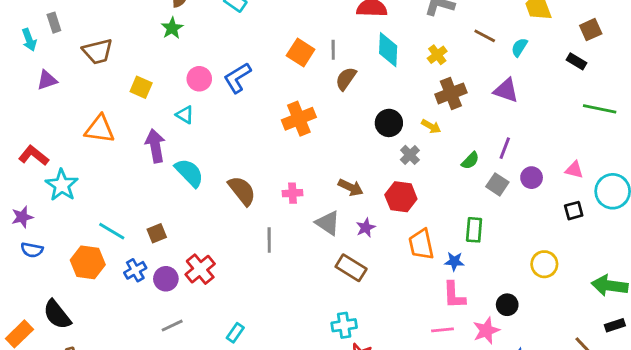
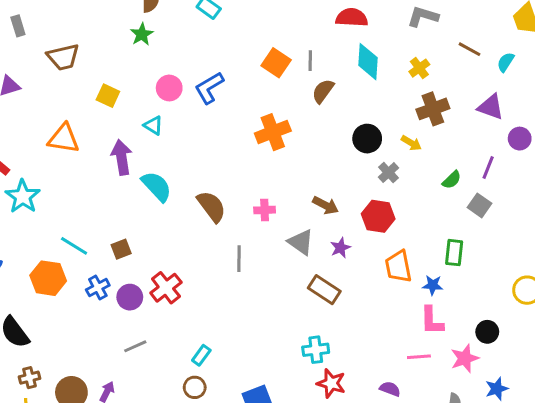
purple circle: (532, 178) -> (520, 139), moved

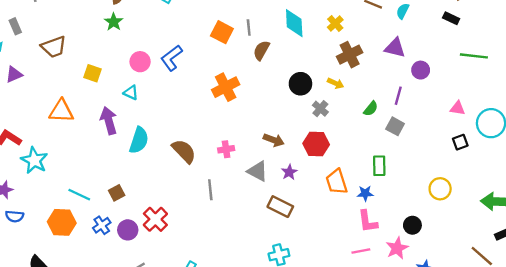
cyan semicircle: (157, 186) -> (139, 140), turned 68

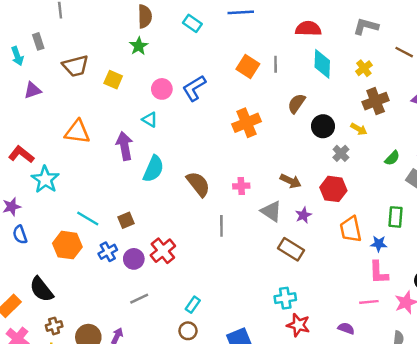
brown semicircle: (261, 50) -> (296, 103), moved
yellow square: (92, 73) -> (113, 80), moved
blue semicircle: (15, 216) -> (20, 235), turned 60

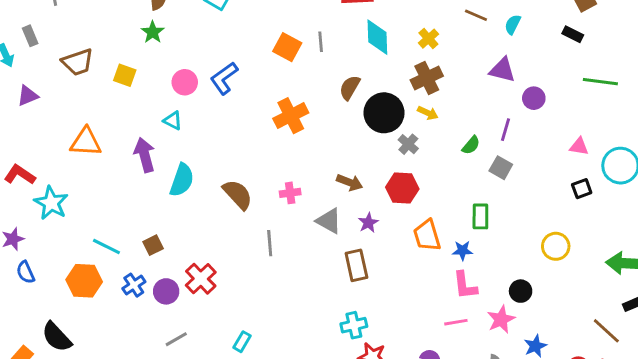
brown cross: (376, 101) -> (427, 78), moved
black circle: (323, 126) -> (384, 113), size x1.4
brown rectangle: (291, 249) -> (356, 265), turned 50

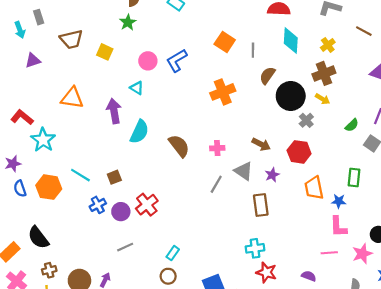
gray line: (321, 42) -> (253, 50), moved
gray line: (270, 243) -> (216, 184), moved, turned 30
orange hexagon: (84, 281) -> (49, 187), moved

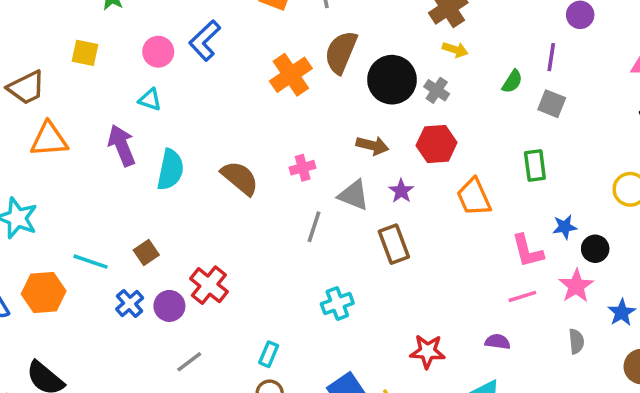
brown trapezoid: (71, 39) -> (26, 88), moved
brown semicircle: (267, 75) -> (341, 52), moved, size x1.4
black circle: (291, 96) -> (392, 80), moved
blue star: (339, 201) -> (565, 227), moved
cyan cross: (255, 248) -> (337, 304), moved

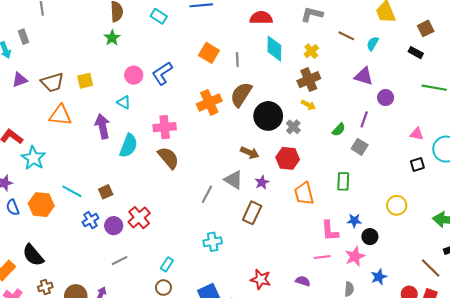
yellow square: (85, 53) -> (85, 81), moved, turned -35
pink cross: (303, 168) -> (165, 127), moved, size x1.5
brown rectangle: (394, 244) -> (252, 213), turned 35

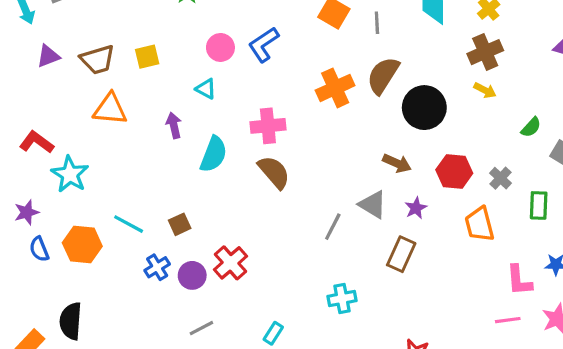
purple arrow: (102, 126) -> (174, 125), size x0.7
gray cross: (293, 127) -> (500, 178), moved
black semicircle: (33, 255) -> (71, 321), turned 45

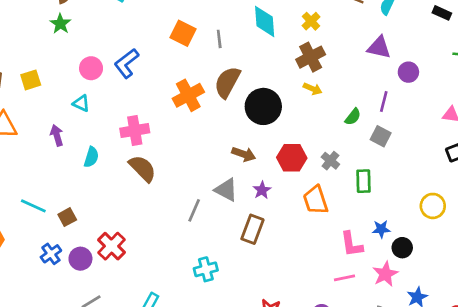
cyan semicircle: (214, 154) -> (91, 157), size x0.7
cyan line: (129, 224) -> (33, 206), moved

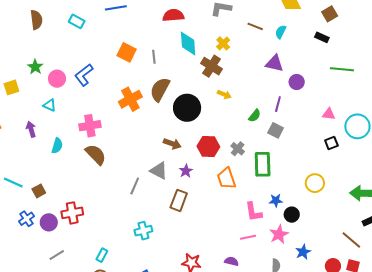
green star: (60, 24) -> (35, 67), moved
brown cross: (311, 57) -> (212, 66), moved, turned -30
green rectangle: (364, 181) -> (263, 164), size x1.4
red cross: (112, 246) -> (72, 213), turned 35

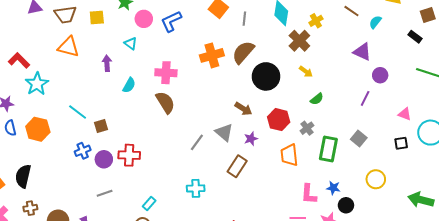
purple line: (278, 104) -> (365, 98), moved
green semicircle: (255, 116) -> (317, 99), moved
gray square: (276, 130) -> (359, 139), moved

